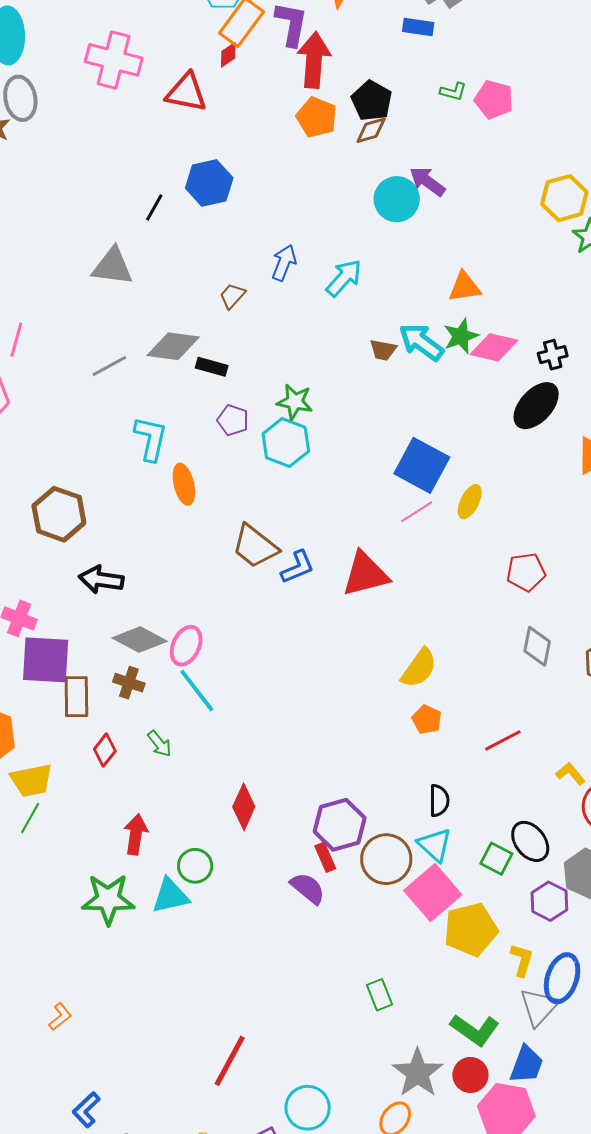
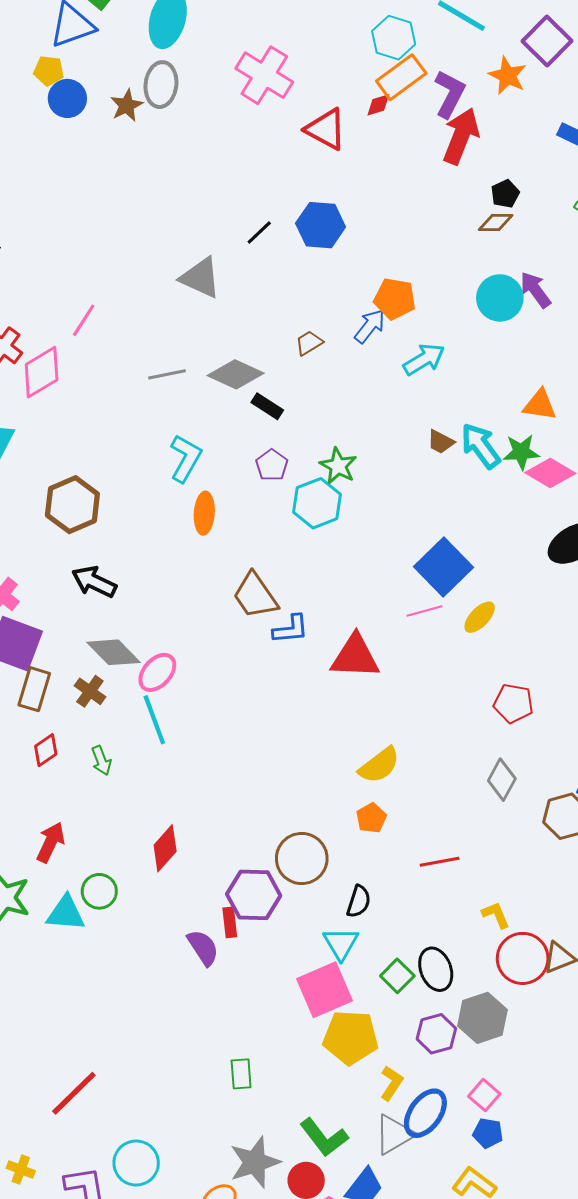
black pentagon: (372, 101) -> (505, 194), size x0.7
orange pentagon: (317, 117) -> (395, 299), moved, turned -30
brown circle: (386, 859) -> (302, 859), moved

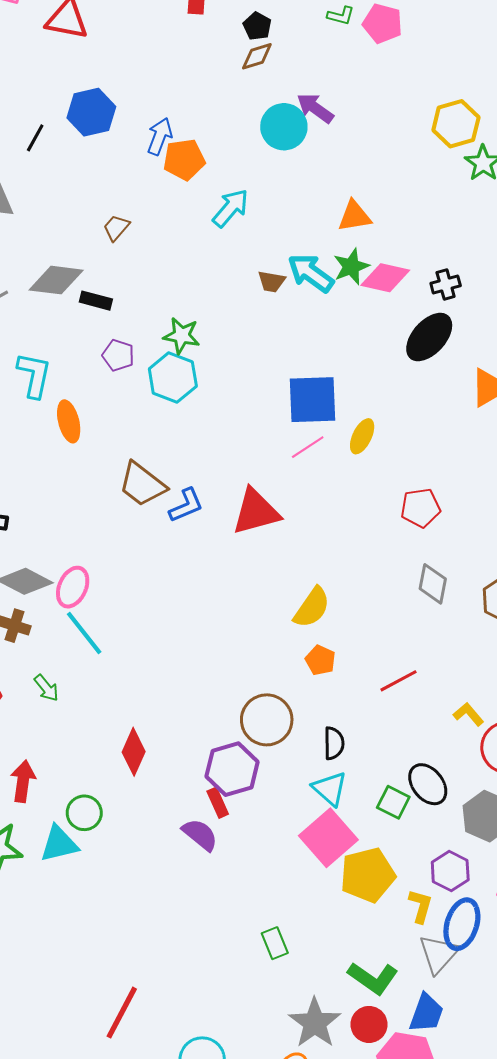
blue arrow: (370, 326) -> (160, 136), moved
blue square: (444, 567) -> (312, 400), turned -30
purple hexagon: (436, 1034) -> (450, 871), moved

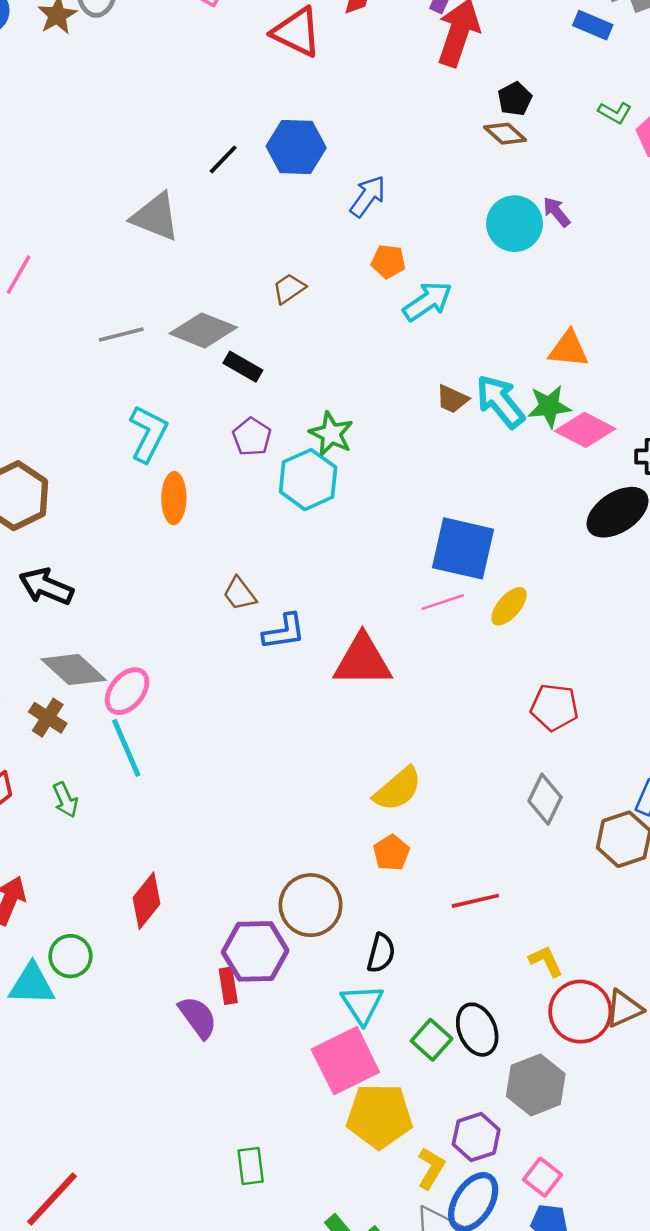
brown diamond: (257, 56) -> (505, 134), turned 44
purple arrow: (315, 108) -> (557, 212), size x0.7
orange pentagon: (184, 160) -> (388, 261), moved, size x0.7
brown trapezoid: (142, 484) -> (240, 594), size x0.6

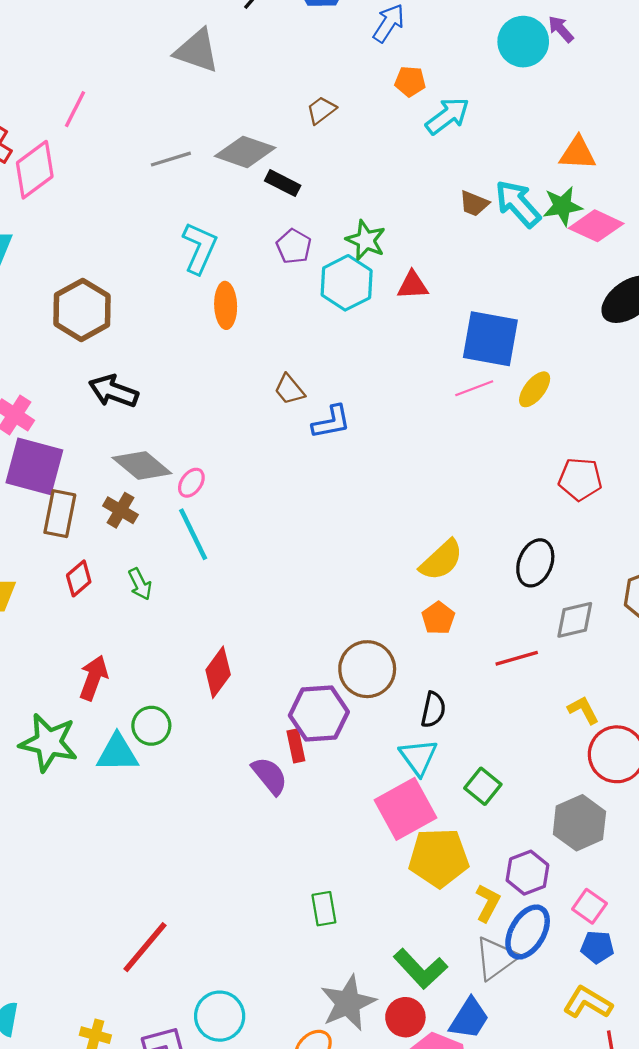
red triangle: (363, 661) -> (413, 285), moved, size x0.6
pink ellipse: (127, 691) -> (191, 483), size x0.7
gray diamond: (545, 799) -> (575, 620), moved, turned 54
black ellipse: (477, 1030) -> (535, 563), moved, turned 48

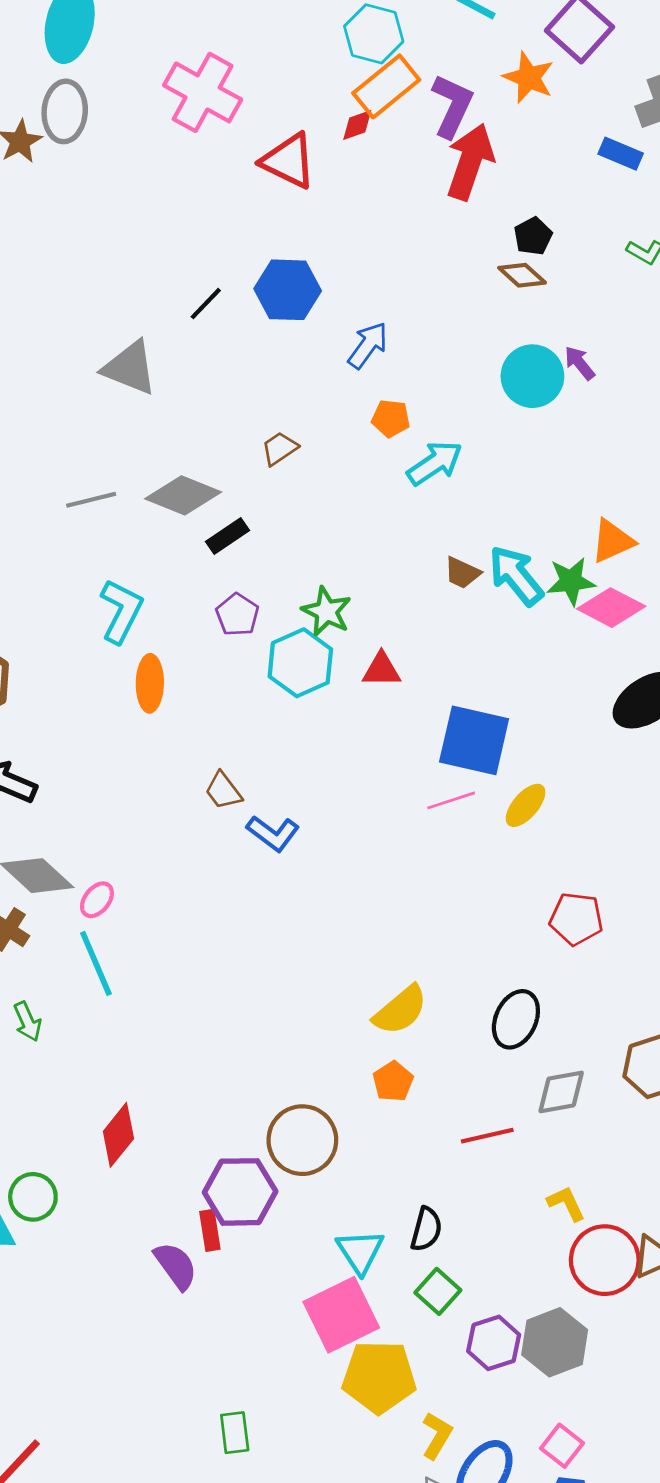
orange triangle: (578, 153) -> (612, 541), moved, turned -30
black rectangle: (283, 183) -> (227, 536), turned -64
blue L-shape: (331, 422) -> (273, 833), turned 45
black semicircle: (433, 710) -> (426, 1229), moved
purple hexagon: (527, 873) -> (494, 1343), moved

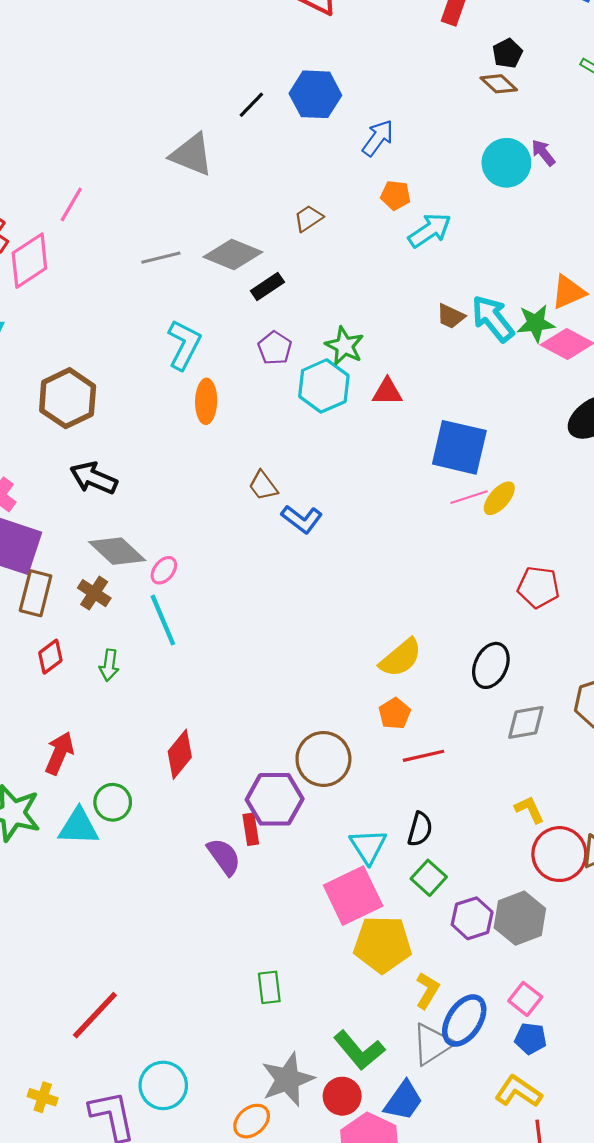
pink line: (451, 800) -> (469, 497), moved
green arrow: (28, 1022) -> (109, 665), turned 32
red line: (487, 1136) -> (424, 756), moved

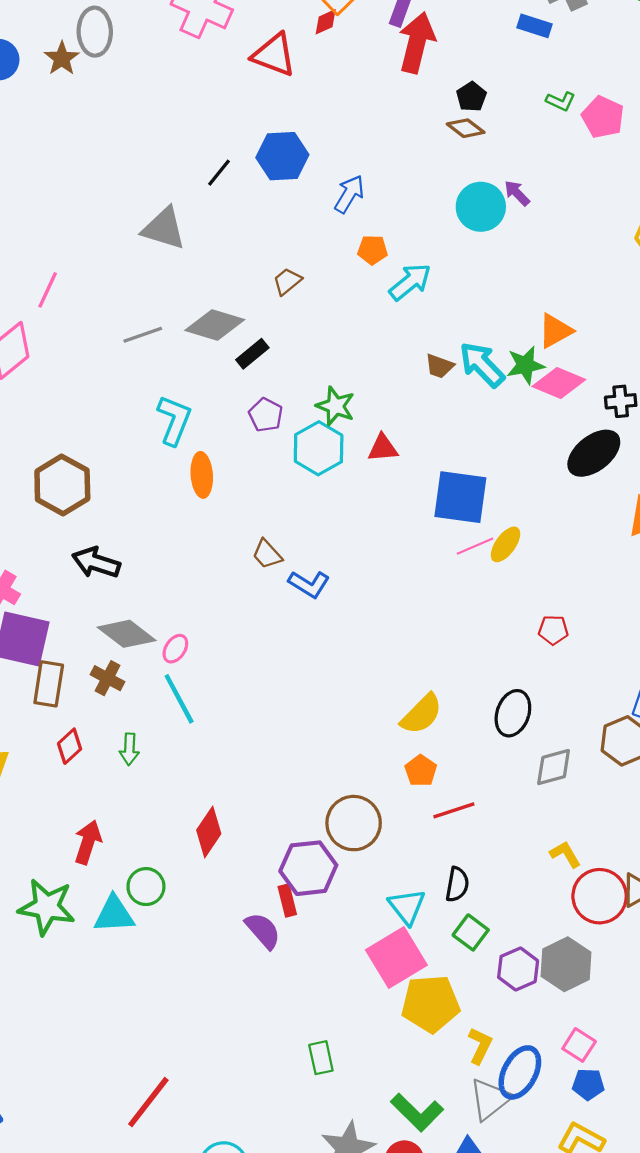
red pentagon: (538, 587) -> (553, 630), size x0.7

